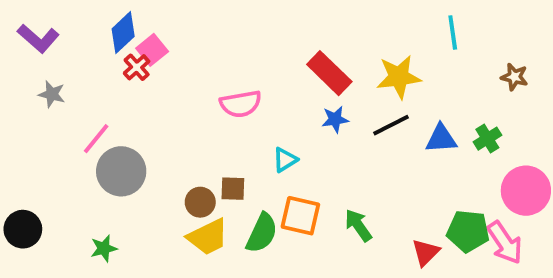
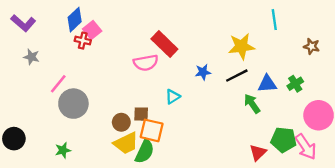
red cross: (137, 67) -> (83, 41), turned -35
red rectangle: (329, 73) -> (164, 44), moved
orange square: (300, 216) -> (152, 130), moved
green arrow: (358, 225) -> (252, 104), moved
green semicircle: (262, 233) -> (145, 151), moved

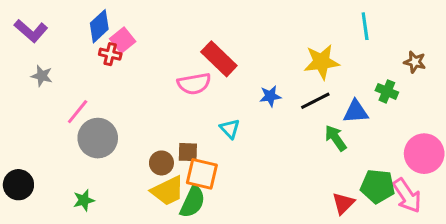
green cross: (295, 84) -> (387, 91), moved, turned -35
cyan triangle: (173, 97) -> (230, 129), turned -42

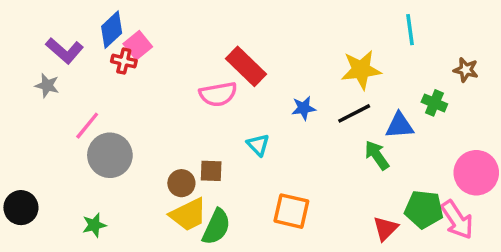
purple L-shape: (31, 31) -> (65, 51), moved
orange square: (202, 174) -> (291, 211), moved

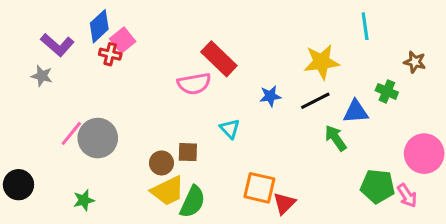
pink line: (87, 126) -> (71, 133), moved
pink arrow: (457, 220) -> (407, 196), size x0.7
red triangle: (386, 229) -> (284, 203), moved

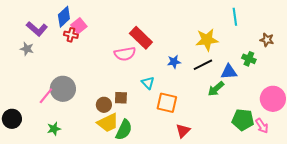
pink line: (71, 133) -> (46, 96), moved
green arrow: (336, 138) -> (216, 89), turned -96
orange square: (259, 188) -> (167, 103), moved

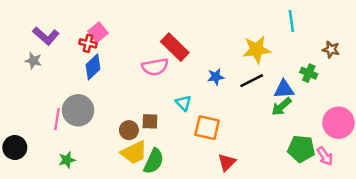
blue diamond: (64, 17) -> (93, 67), moved
green arrow: (216, 89) -> (281, 107), moved
pink line: (46, 96) -> (57, 119), turned -30

